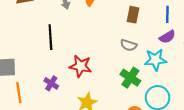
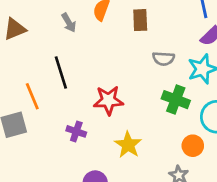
brown rectangle: (133, 15) -> (140, 20), moved
orange line: (19, 93) -> (32, 96), moved

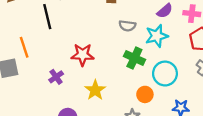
black line: (61, 73) -> (47, 17), moved
purple cross: (76, 131) -> (56, 77), turned 32

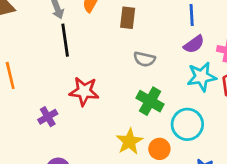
black line: (47, 17) -> (65, 40), moved
cyan star: (157, 36) -> (202, 77), moved
yellow star: (95, 90) -> (129, 141), moved

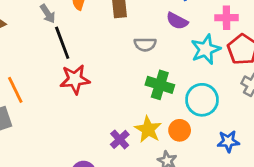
purple semicircle: (194, 44) -> (177, 21), moved, turned 75
red star: (84, 91) -> (75, 79), moved
purple cross: (48, 117) -> (120, 139), moved

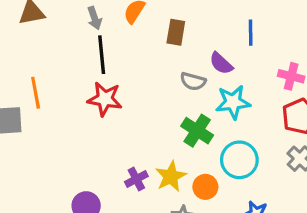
purple semicircle: (177, 21) -> (221, 63), moved
cyan star: (206, 49) -> (233, 102), moved

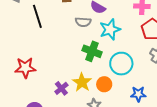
black line: (102, 55) -> (37, 16), moved
red star: (105, 99) -> (25, 68), moved

